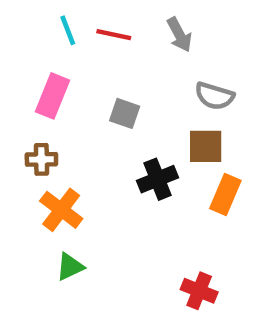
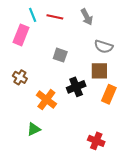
pink rectangle: (52, 96) -> (21, 35), moved
brown cross: (41, 159) -> (20, 77), turned 32
orange cross: (61, 210) -> (46, 100), moved

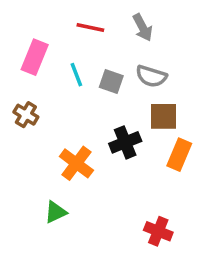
cyan line: (33, 15) -> (76, 75), moved
gray semicircle: (104, 47) -> (151, 76), moved
gray square: (60, 55) -> (111, 82), moved
brown cross: (20, 77) -> (26, 115), moved

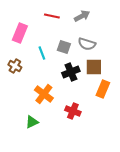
gray arrow: (143, 28) -> (82, 16), turned -91
cyan line: (76, 75) -> (42, 53), moved
black cross: (125, 142) -> (71, 72), moved
red cross: (158, 231) -> (73, 111), moved

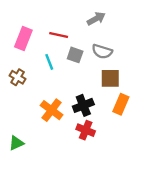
red line: (52, 16) -> (59, 35), moved
black cross: (71, 72) -> (83, 105), moved
green triangle: (32, 122) -> (16, 143), moved

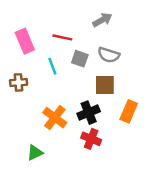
pink rectangle: (23, 39) -> (25, 41), turned -45
brown cross: (18, 77) -> (19, 82), turned -35
brown square: (110, 78) -> (105, 85), moved
green triangle: (16, 143) -> (35, 153), moved

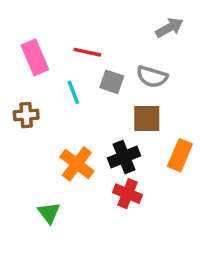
gray arrow: (102, 20) -> (169, 28), moved
green triangle: (35, 153) -> (49, 213), turned -42

